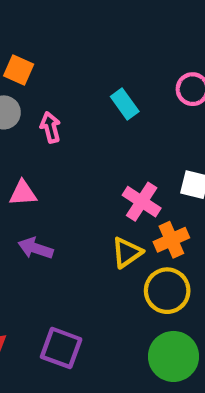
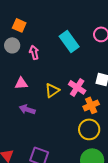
cyan rectangle: (125, 104) -> (69, 41), size x1.5
yellow triangle: (127, 252) -> (52, 90), moved

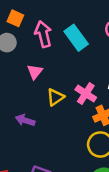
pink arrow: (34, 52) -> (43, 34), moved, size x1.5
pink triangle: (21, 83) -> (35, 72), moved, turned -48

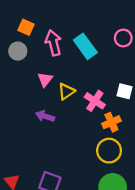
yellow triangle: (55, 97) -> (66, 91), moved
purple arrow: (25, 120) -> (45, 116), moved

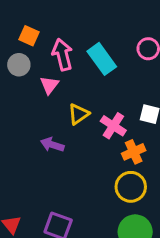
pink triangle: (45, 79) -> (49, 85), moved

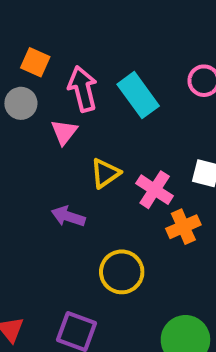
yellow circle: (131, 187) -> (122, 272), moved

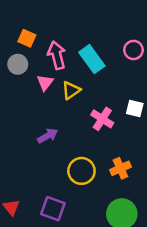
yellow triangle: (105, 173) -> (71, 90), moved
purple arrow: (68, 216) -> (48, 136), turned 132
orange cross: (183, 227) -> (120, 168), moved

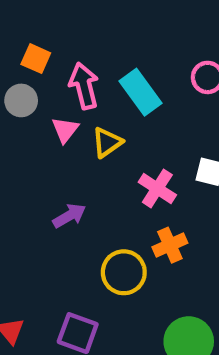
orange cross: (120, 168) -> (170, 245), moved

